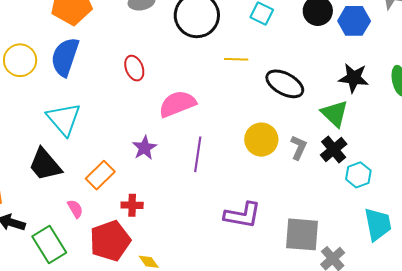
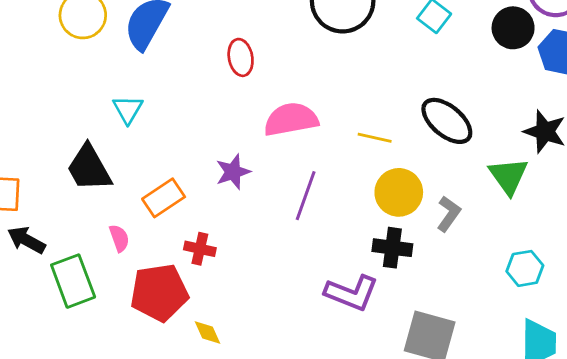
yellow line: (236, 59) -> (375, 138), moved
cyan triangle: (64, 119) -> (128, 109), size x0.6
black cross: (334, 150) -> (392, 248), moved, turned 36

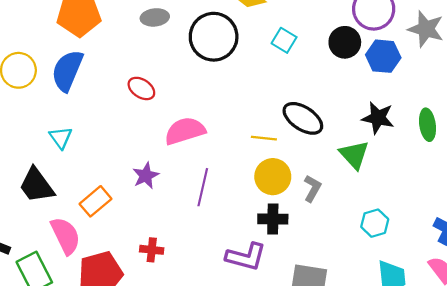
red ellipse: (241, 57) -> (141, 88), turned -40
yellow line: (375, 138) -> (264, 138), moved
pink semicircle: (119, 238) -> (66, 236), size x1.8
red cross: (200, 249) -> (152, 250), moved

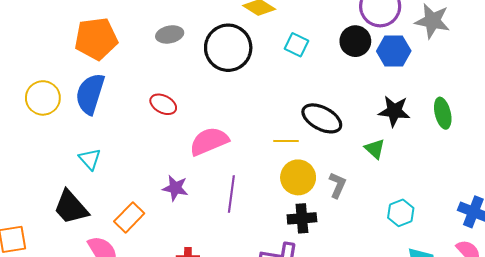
green triangle: (354, 155) -> (375, 149), size x0.7
purple star: (146, 176) -> (175, 188), turned -30

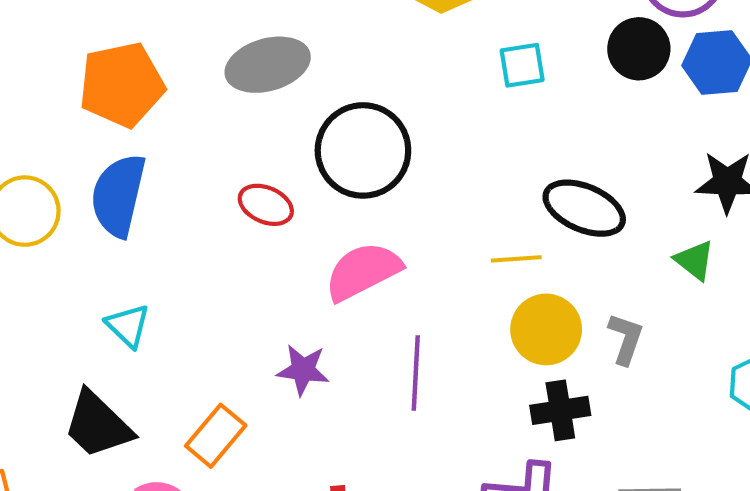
gray ellipse: (170, 34) -> (268, 65), size x1.5
cyan square: (297, 45) -> (522, 65), turned -30
black circle: (228, 48) -> (363, 150), moved

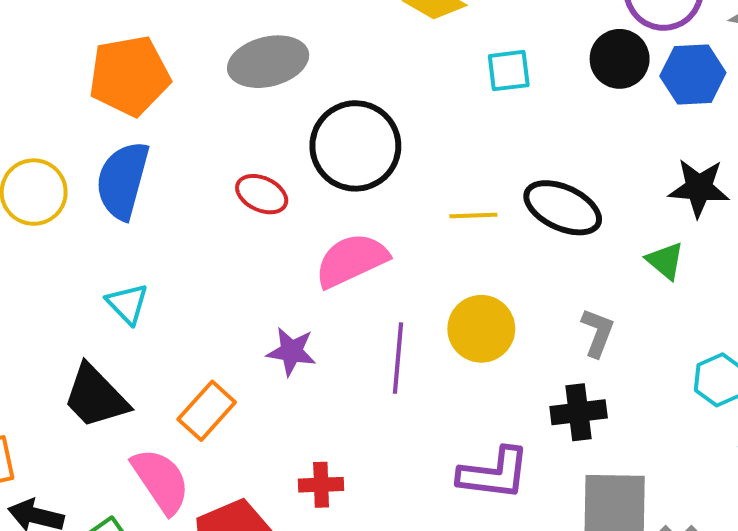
yellow line: (516, 259) -> (473, 216), moved
yellow circle: (546, 329) -> (481, 329), moved
black cross: (560, 410) -> (579, 412), moved

